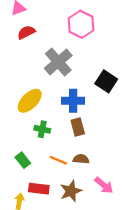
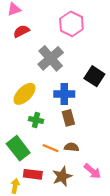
green rectangle: (23, 160) -> (18, 148), size x1.6

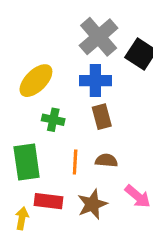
gray cross: (51, 58) -> (99, 37), moved
green rectangle: (18, 148) -> (27, 162), turned 30
orange line: (51, 148) -> (75, 162), turned 70

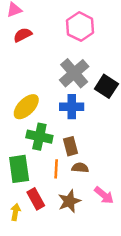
brown rectangle: (102, 117) -> (71, 146), moved
green cross: (53, 120) -> (39, 137), size x1.5
red rectangle: (48, 201) -> (36, 199), turned 54

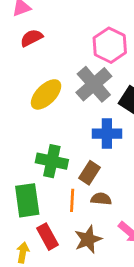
pink hexagon: (80, 27) -> (110, 45), moved
yellow ellipse: (26, 107) -> (46, 94), moved
blue cross: (72, 107) -> (107, 134), moved
brown rectangle: (71, 146) -> (90, 173), turned 48

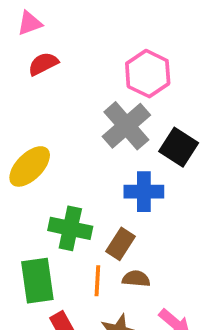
yellow ellipse: (46, 94) -> (30, 166), moved

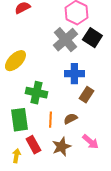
black square: (179, 147) -> (92, 38), moved
brown rectangle: (121, 244) -> (86, 95), moved
brown semicircle: (136, 279) -> (70, 119), turned -32

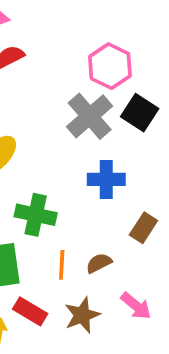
brown rectangle: (86, 95) -> (143, 228), moved
red rectangle: (33, 145) -> (30, 311), turned -30

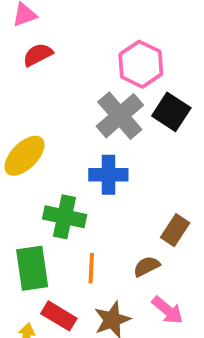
blue cross: (106, 179) -> (108, 175), moved
brown semicircle: (99, 263) -> (147, 266), moved

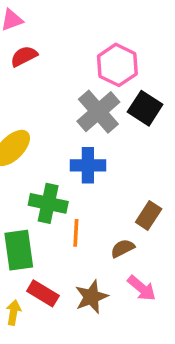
orange line: (91, 268) -> (76, 233), moved

